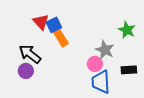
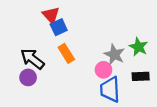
red triangle: (41, 22) -> (51, 15), moved
green star: (127, 30) -> (138, 47), moved
orange rectangle: (61, 38) -> (66, 53), moved

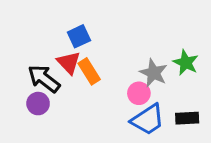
red triangle: (51, 15) -> (69, 63), moved
black rectangle: (141, 76) -> (187, 118), moved
blue trapezoid: (110, 89) -> (148, 120), turned -120

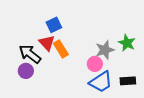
gray star: (154, 73) -> (105, 50), turned 30

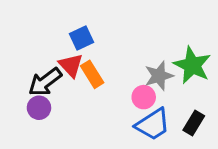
green star: (127, 43) -> (192, 65), size x1.4
black arrow: (30, 54) -> (45, 82), turned -75
black rectangle: (128, 81) -> (194, 123), turned -56

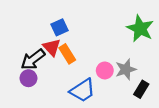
green star: (192, 65) -> (140, 28), moved
gray star: (159, 76) -> (126, 69), moved
blue trapezoid: (153, 124) -> (83, 90), moved

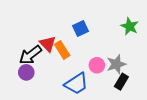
blue square: (59, 27) -> (81, 28), moved
green star: (140, 28) -> (130, 26), size x0.7
black rectangle: (141, 89) -> (121, 82), moved

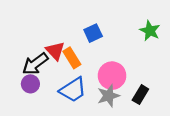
gray star: (116, 64) -> (108, 96), moved
pink circle: (97, 65) -> (112, 76), size x1.5
blue trapezoid: (76, 84) -> (73, 90), moved

